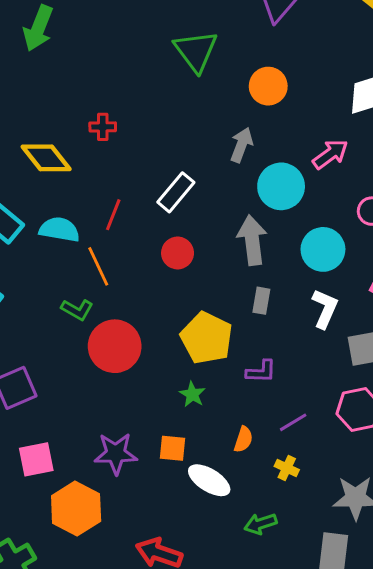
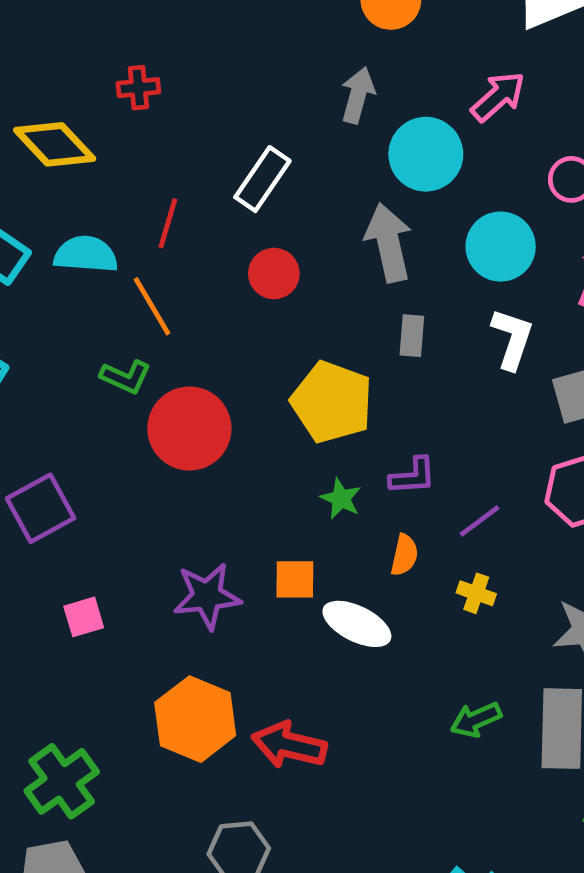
purple L-shape: (261, 372) -> (413, 476), moved
green star: (192, 394) -> (341, 499), moved
pink square: (36, 459) -> (84, 617), size x0.7
orange hexagon: (76, 509) -> (195, 719), moved
green arrow: (260, 524) -> (476, 720), moved

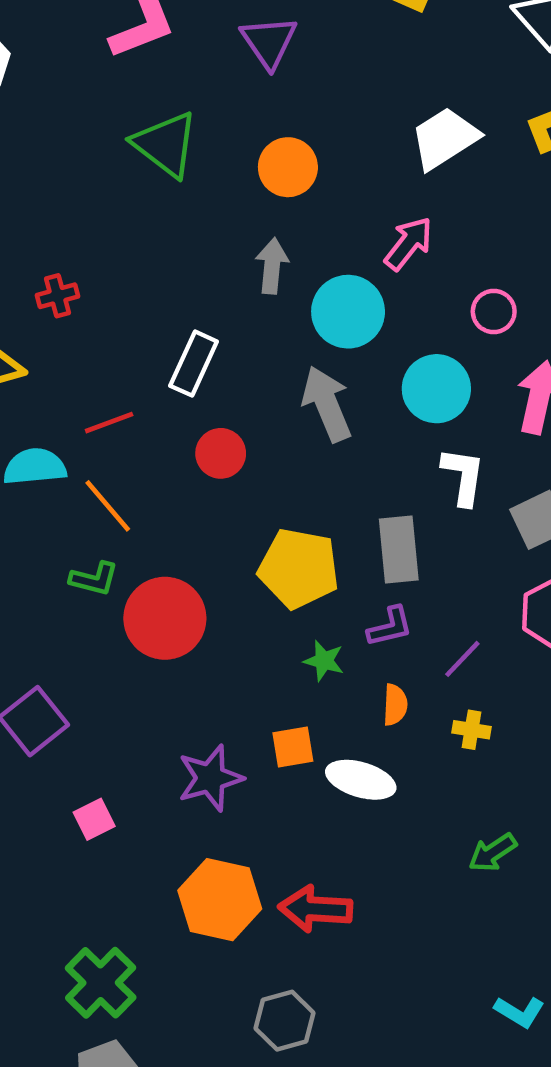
red line: (168, 223) -> (109, 423), turned 63
gray rectangle: (412, 336) -> (399, 550), moved, size x1.6

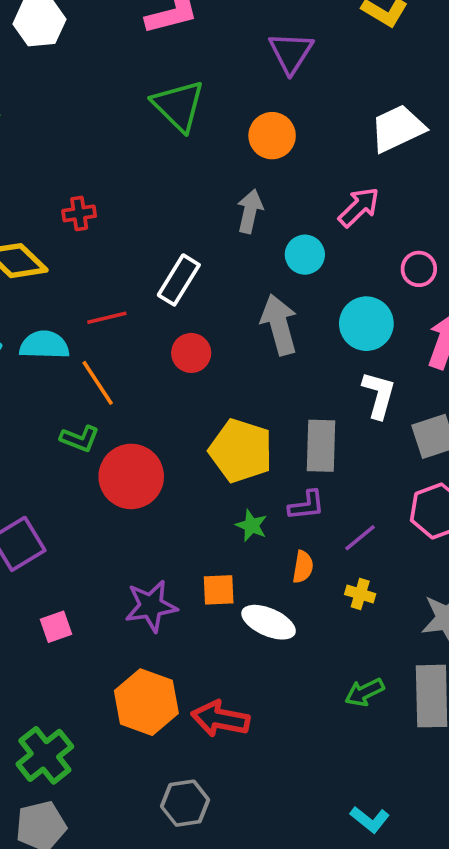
purple triangle: (269, 42) -> (291, 53), moved
cyan circle: (348, 312) -> (305, 255), size x0.7

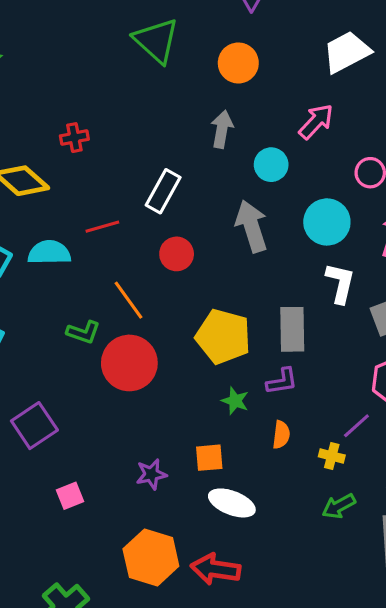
orange line: (98, 383) -> (128, 300), moved
purple line: (360, 538) -> (356, 426), moved
purple star: (151, 606) -> (151, 474), size x0.7
white ellipse: (269, 622) -> (232, 503), moved
green arrow: (365, 692) -> (339, 506), moved

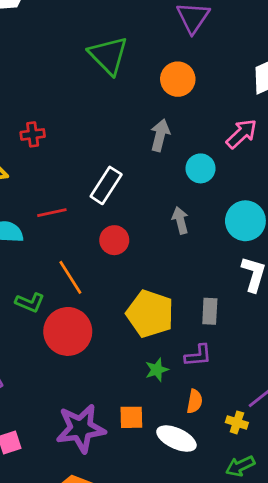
gray arrow: (252, 226) -> (180, 220), size x0.6
gray rectangle: (292, 329) -> (210, 311), size x0.7
green star: (235, 401) -> (157, 370), turned 30
purple star: (151, 474) -> (81, 428), size x1.8
white ellipse: (232, 503) -> (176, 439), moved

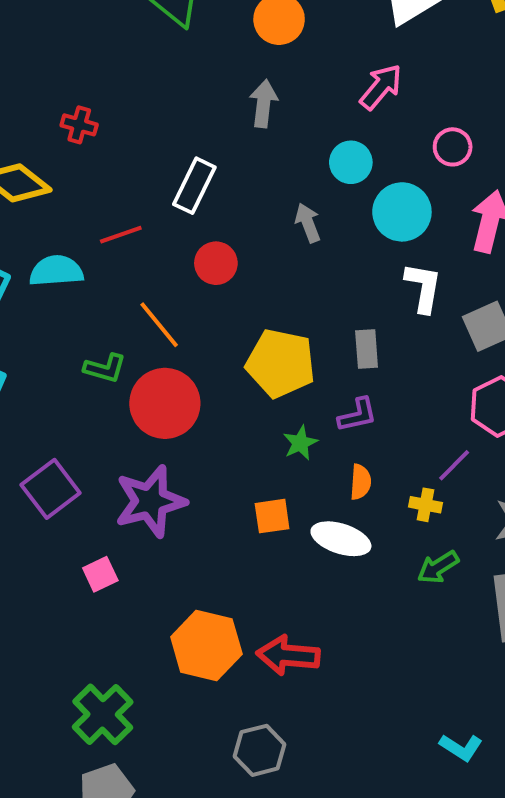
red cross: (33, 134) -> (79, 125), turned 30
cyan circle: (201, 168) -> (351, 162), moved
purple star: (81, 428) -> (150, 501), moved

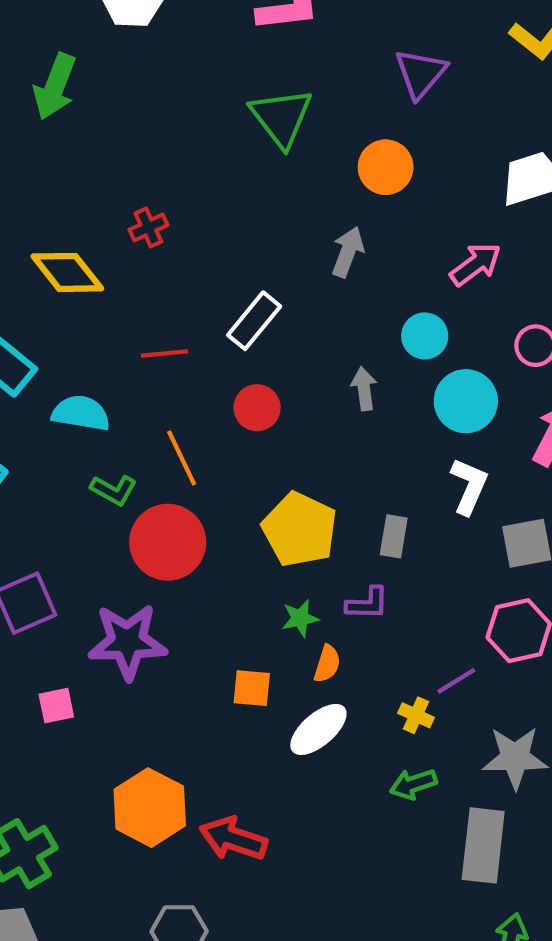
red cross: (79, 125) -> (148, 227), turned 36
cyan semicircle: (56, 271) -> (81, 413), moved
orange semicircle: (360, 482) -> (327, 664), moved
white ellipse: (341, 539) -> (318, 729), turned -72

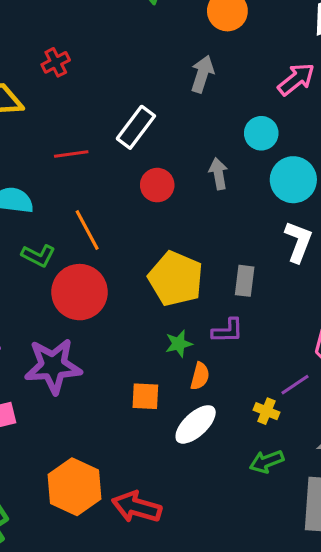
red circle: (257, 408) -> (157, 185), moved

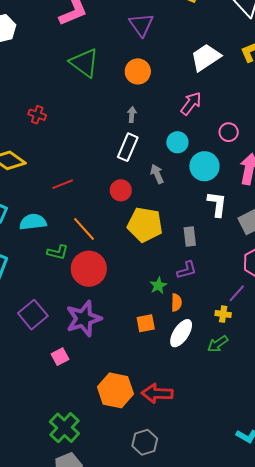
red cross: (56, 62) -> (37, 115), moved, turned -30
gray arrow: (202, 74) -> (132, 114), size x0.7
white rectangle: (136, 127) -> (128, 147), moved
yellow pentagon: (176, 279) -> (145, 225), moved
green arrow: (267, 462) -> (218, 344), moved

